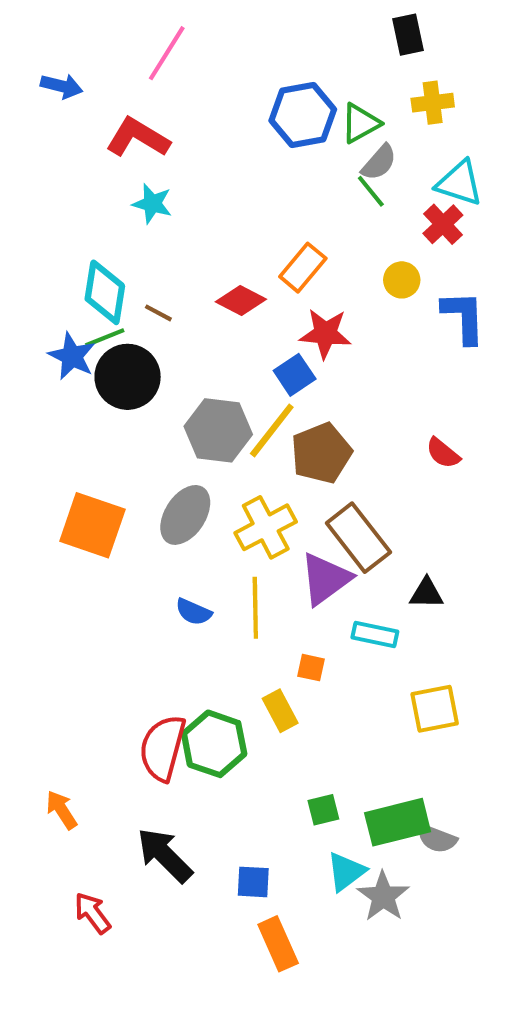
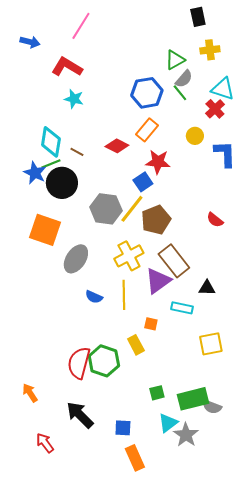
blue hexagon: (303, 115) -> (147, 93), moved
gray ellipse: (185, 515) -> (76, 259), moved
orange square: (92, 525) -> (45, 230), moved

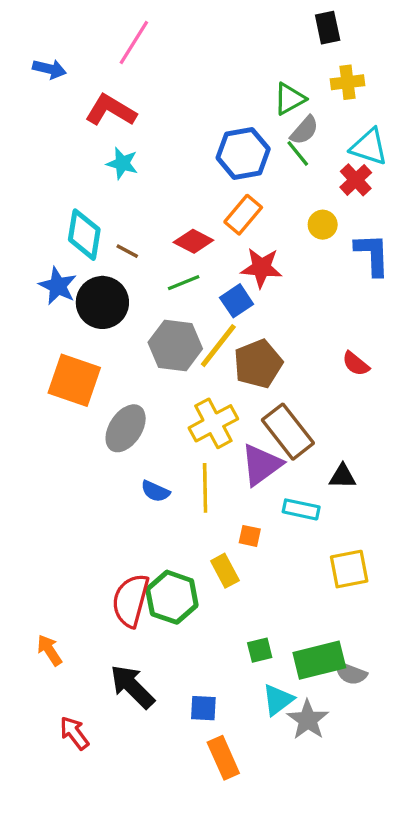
green line: (51, 164) -> (184, 283), moved

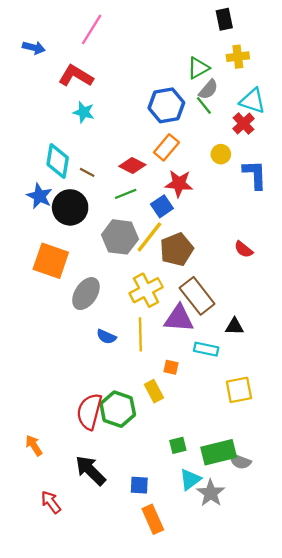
purple triangle: (261, 465) -> (179, 319), turned 40

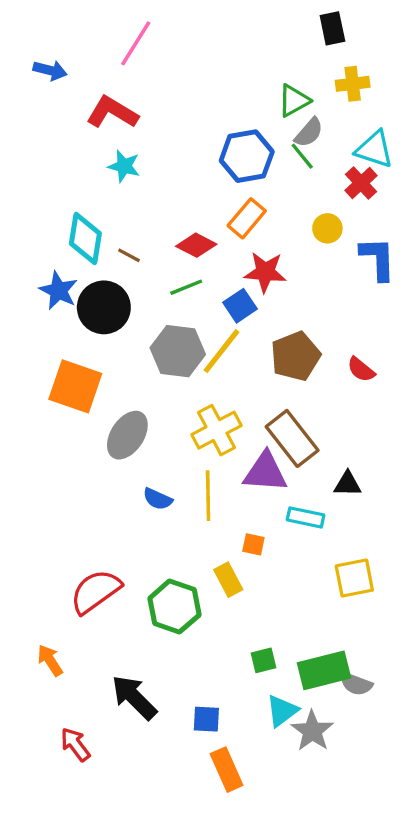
brown pentagon: (177, 249) -> (295, 356), moved
red semicircle: (89, 411) -> (95, 591), moved, turned 39

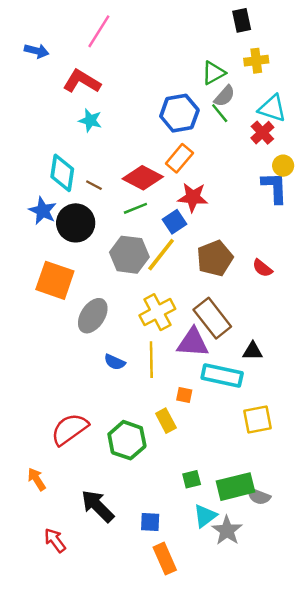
yellow circle: (327, 228) -> (283, 166), moved
red diamond: (196, 245) -> (143, 178), size x1.4
cyan rectangle: (306, 517) -> (222, 375), size x1.5

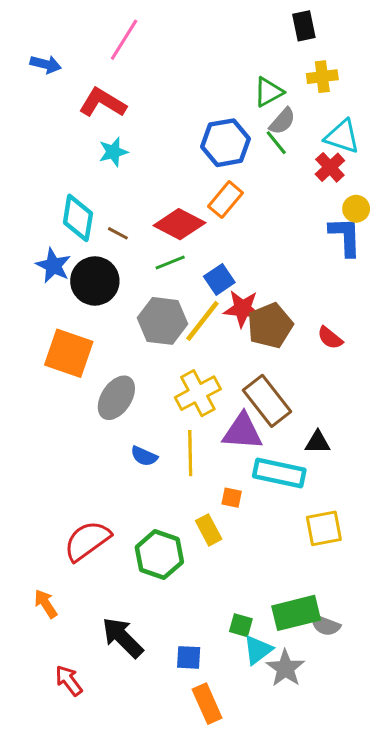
cyan star: (90, 120) -> (113, 152), turned -30
red star: (193, 197) -> (242, 309), moved
green square: (192, 479) -> (241, 625), moved, turned 30

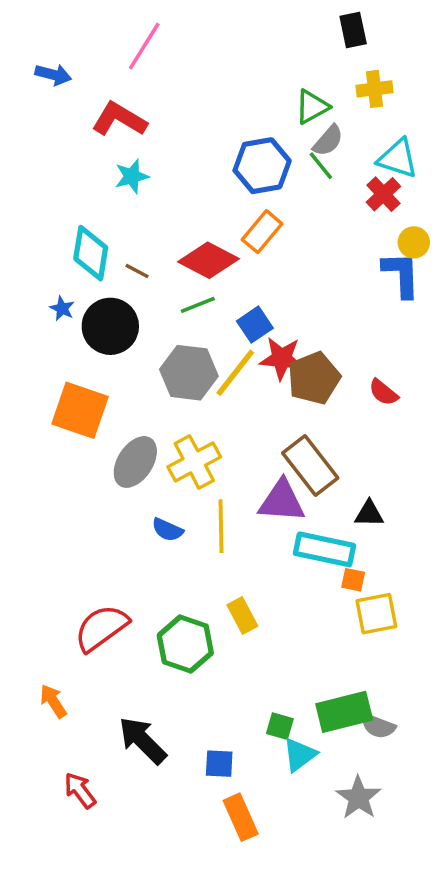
blue star: (53, 266) -> (62, 308), size x0.6
yellow cross: (198, 393) -> (194, 462), moved
orange square: (232, 498) -> (353, 580), moved
gray star: (285, 668) -> (358, 798), moved

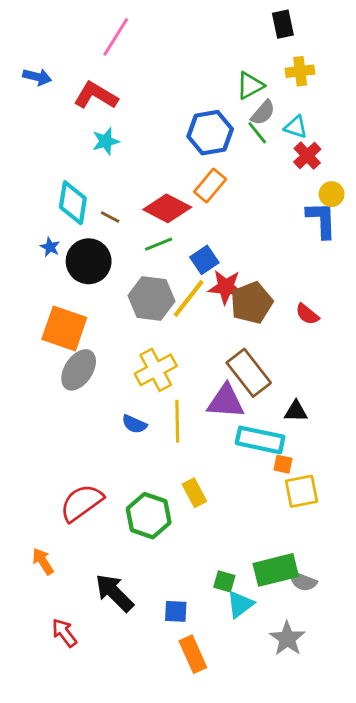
blue arrow: (53, 75) -> (37, 77), moved
cyan triangle: (398, 159) -> (296, 127), moved, size x0.7
gray ellipse: (135, 462) -> (79, 370), moved

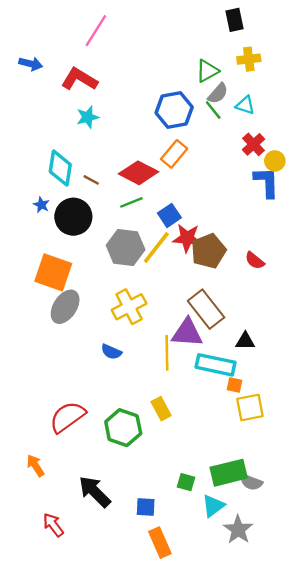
red cross: (307, 156) -> (254, 144), moved
yellow line: (177, 421) -> (167, 353), moved
cyan triangle: (240, 604) -> (213, 506), moved

